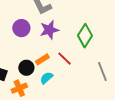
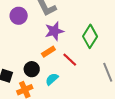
purple circle: (21, 28) -> (19, 16), moved
orange rectangle: (42, 59) -> (48, 52), moved

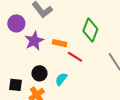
purple star: (54, 31) -> (34, 41), moved
orange rectangle: (48, 52) -> (60, 43), moved, turned 56

